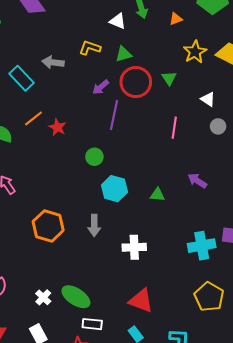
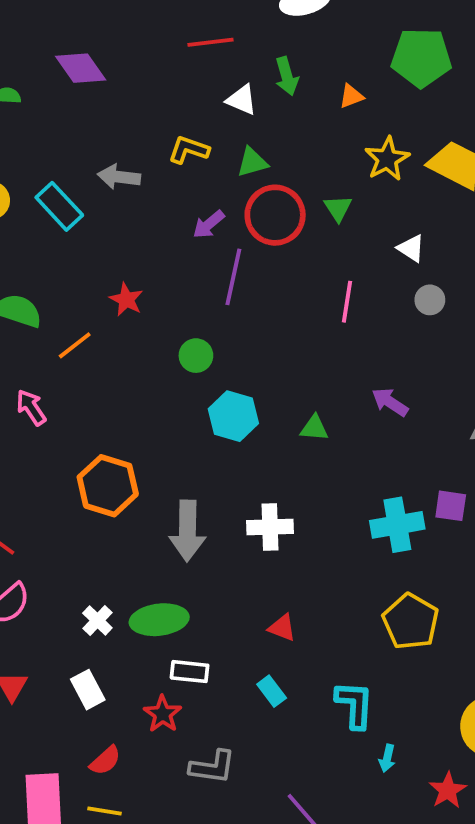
orange line: (34, 118) -> (75, 345), moved
gray arrow: (94, 225) -> (187, 531), moved, size x1.4
green ellipse: (76, 297) -> (159, 620), turned -40
red triangle: (141, 301) -> (282, 628), size x0.6

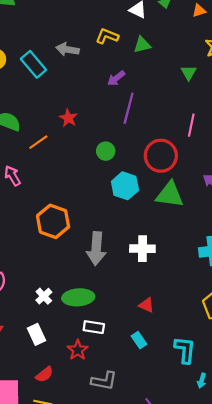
red circle: (275, 215) -> (161, 156), moved
green triangle: (314, 428) -> (170, 195), size x1.8

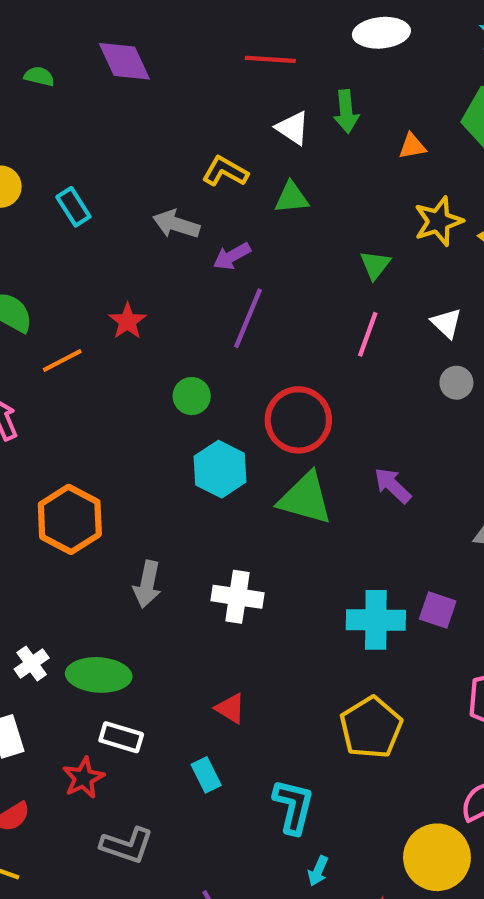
gray arrow: (67, 49) -> (176, 224), moved
cyan rectangle: (33, 64) -> (73, 207), size x0.7
pink line: (191, 125) -> (368, 334), moved
gray arrow: (96, 249) -> (147, 584), size x0.7

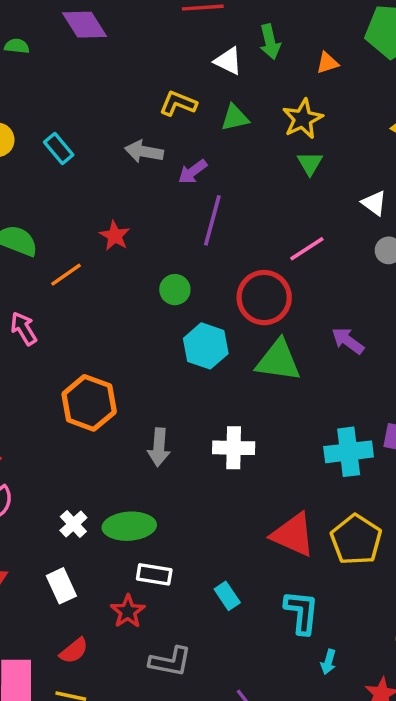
yellow star: (438, 221) -> (303, 119), moved
pink line: (368, 334) -> (307, 249), moved, turned 45
red triangle: (230, 708) -> (293, 535), moved, size x1.8

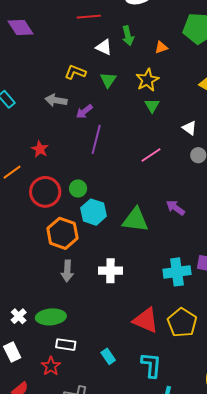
green triangle: (235, 118) -> (108, 80), turned -42
green circle: (175, 290) -> (78, 189), moved
red circle: (264, 298) -> (45, 192), moved
orange hexagon: (89, 403) -> (62, 233), moved

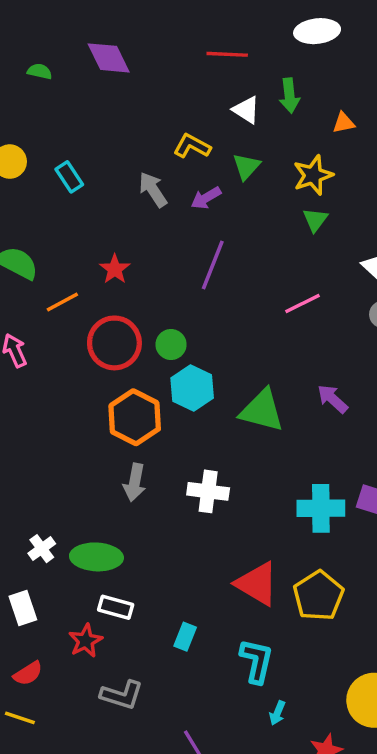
gray arrow: (56, 100) -> (153, 190), turned 40
purple arrow: (84, 111) -> (206, 198), moved
cyan rectangle: (108, 356) -> (185, 637), turned 49

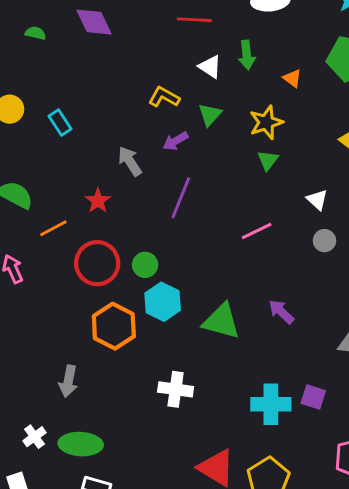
orange triangle: (344, 123) -> (292, 78), turned 48
gray arrow: (153, 190) -> (130, 161), moved
gray arrow: (135, 482) -> (68, 381), moved

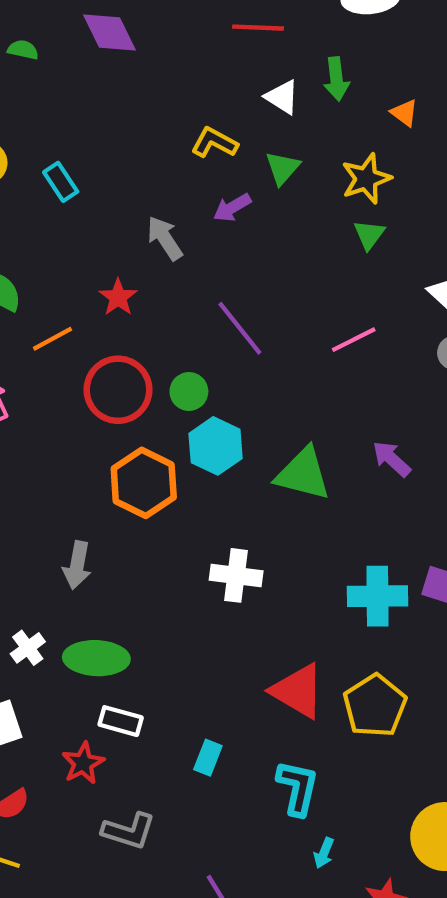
purple line: (181, 198) -> (240, 328), moved, turned -60

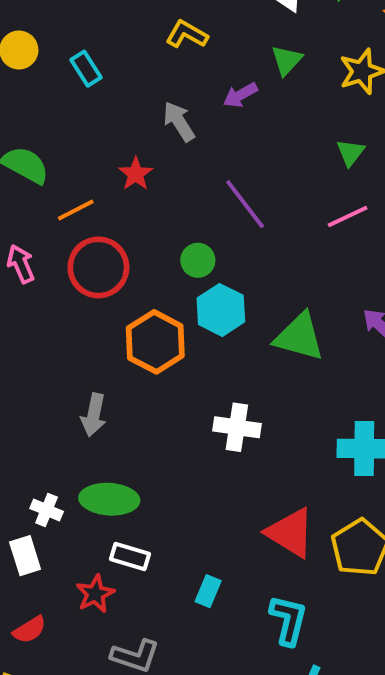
yellow L-shape: (214, 143) -> (187, 34), moved
green triangle: (369, 235) -> (350, 153), moved
red circle: (118, 390) -> (98, 267), moved
white cross: (28, 648) -> (47, 510), moved, turned -32

